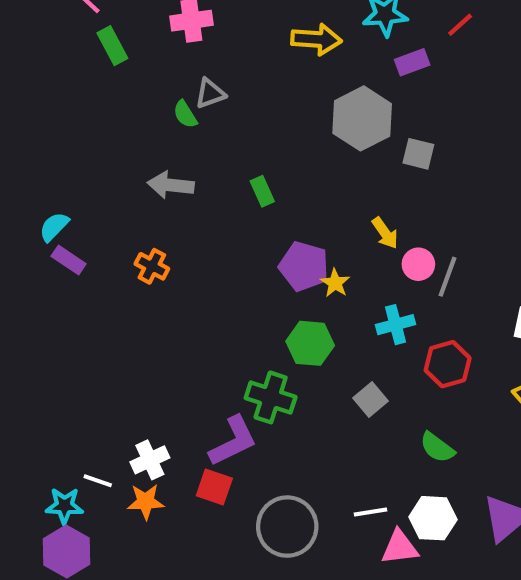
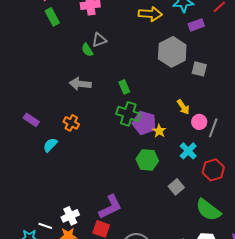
cyan semicircle: (54, 227) -> (50, 145), moved
cyan cross: (395, 325) -> (188, 151), turned -30
green cross: (271, 397) -> (128, 114), moved
green semicircle: (437, 447) -> (208, 210), size x1.5

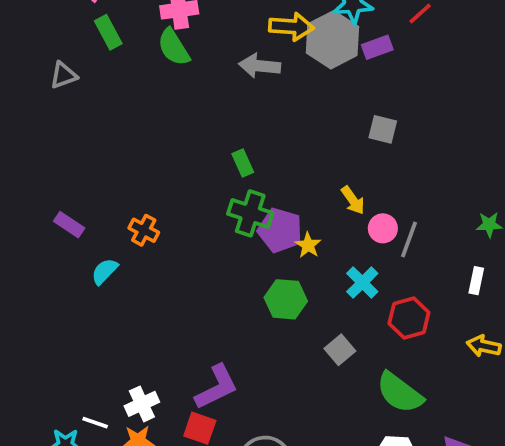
gray triangle: (99, 40) -> (63, 75), moved
green semicircle: (87, 50) -> (174, 47), moved, size x1.5
gray hexagon: (172, 52) -> (332, 40), moved
gray arrow: (80, 84) -> (260, 66), moved

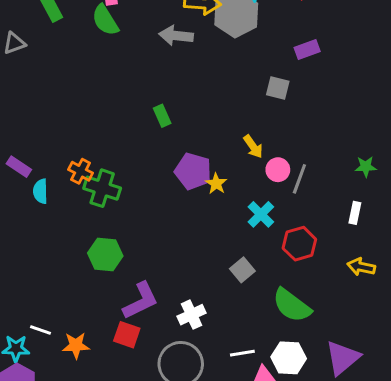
purple rectangle: (377, 47) -> (307, 49), moved
green cross: (250, 213) -> (102, 188), moved
cyan semicircle: (105, 271) -> (40, 191), moved, turned -45
green hexagon: (286, 299) -> (105, 254), moved
white cross: (142, 404) -> (192, 315), moved

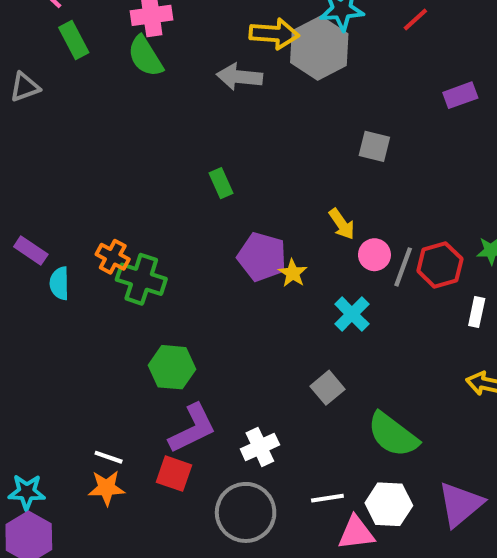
purple rectangle: (307, 49) -> (460, 95), moved
red hexagon: (299, 244) -> (440, 265), moved
green hexagon: (105, 254) -> (172, 367), moved
white line: (40, 330) -> (109, 457), moved

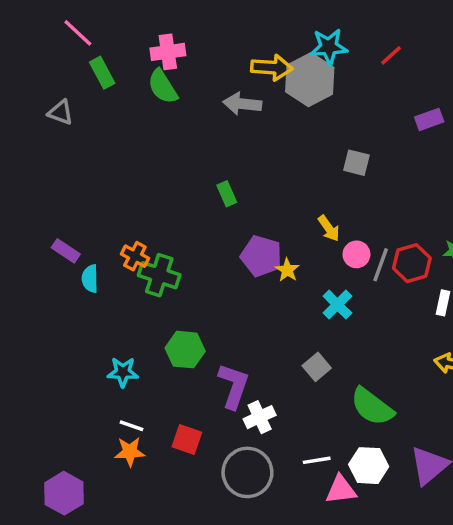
gray triangle: (25, 87) -> (61, 112), turned 40
purple L-shape: (192, 429) -> (234, 386), moved, turned -45
cyan star: (27, 492) -> (123, 372), moved

